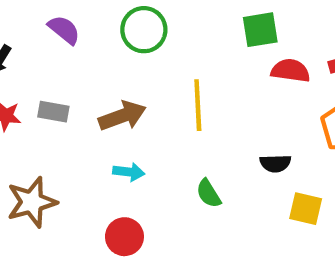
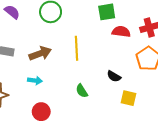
black semicircle: (275, 163) -> (114, 76), turned 32
cyan arrow: (129, 172) -> (35, 80), moved

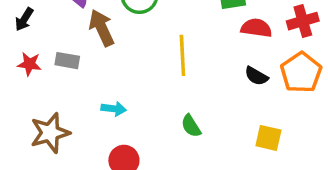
brown arrow: (40, 53) -> (102, 28), moved, turned -95
black semicircle: (114, 76) -> (256, 76), moved

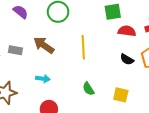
brown arrow: (102, 28) -> (44, 45), moved, turned -30
yellow square: (268, 138) -> (121, 95), moved

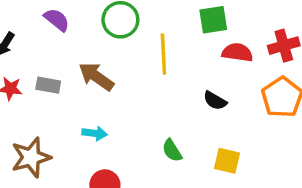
yellow line: (83, 47) -> (163, 54), moved
black semicircle: (127, 59) -> (215, 101), moved

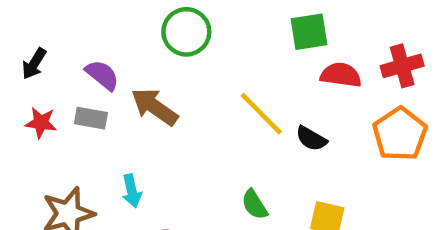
purple semicircle: (57, 20) -> (102, 75), moved
yellow line: (163, 54) -> (261, 114), moved, turned -42
cyan arrow: (95, 133) -> (132, 191), moved, turned 70

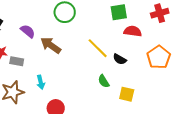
red cross: (402, 66) -> (160, 13), moved
gray rectangle: (91, 118) -> (17, 61), moved
green semicircle: (254, 205) -> (104, 81), moved

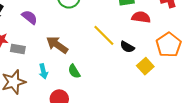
brown arrow: (51, 45) -> (57, 45), moved
green semicircle: (104, 81) -> (74, 71), moved
yellow square: (127, 94) -> (145, 66), moved, turned 35

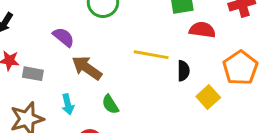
purple semicircle: (30, 17) -> (63, 37), moved
yellow line: (104, 35) -> (151, 55), turned -35
black semicircle: (127, 47) -> (183, 71), turned -120

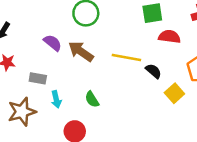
brown arrow: (87, 68) -> (81, 51), moved
black semicircle: (183, 71) -> (153, 71), turned -49
gray rectangle: (33, 74) -> (38, 78), moved

